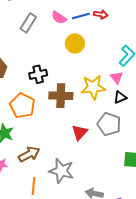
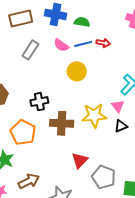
gray pentagon: (109, 124) -> (104, 177), moved

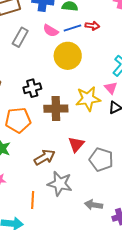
yellow circle: (77, 71) -> (68, 56), size x1.4
orange pentagon: (23, 132) -> (18, 120), turned -30
brown arrow: (29, 181) -> (45, 157), moved

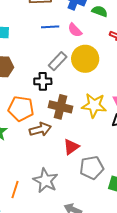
blue line: (72, 28) -> (50, 27), moved
gray rectangle: (20, 37) -> (58, 61), moved
brown arrow: (45, 157) -> (40, 129), moved
gray pentagon: (101, 160) -> (92, 168), turned 30

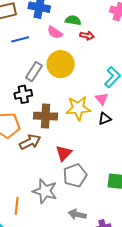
green semicircle: (100, 11) -> (73, 20), moved
pink semicircle: (75, 30) -> (55, 32), moved
gray pentagon: (92, 168) -> (75, 175), moved

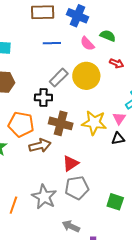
red arrow: (87, 36) -> (117, 63), moved

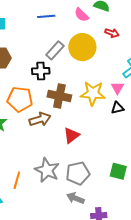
gray pentagon: (77, 188) -> (78, 173), moved

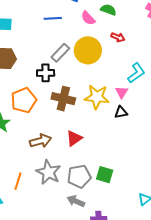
orange pentagon: (20, 99) -> (24, 100), turned -30
brown arrow: (40, 119) -> (40, 141), moved
green square: (118, 171) -> (105, 175), moved

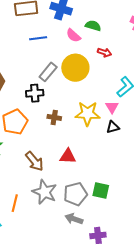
brown cross: (63, 99) -> (54, 117), size x0.6
red triangle: (74, 138) -> (68, 156), turned 42
brown arrow: (40, 141) -> (34, 161), turned 70

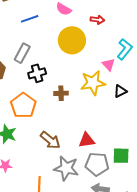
gray rectangle: (48, 72) -> (22, 53), moved
pink triangle: (112, 107) -> (109, 65), moved
red triangle: (68, 156) -> (87, 140), moved
gray pentagon: (75, 194) -> (97, 164), turned 30

